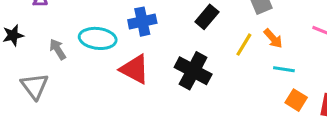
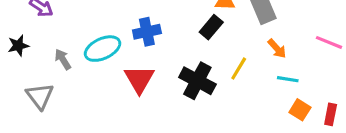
cyan ellipse: (98, 38) -> (103, 49), turned -32
yellow line: (244, 45) -> (239, 68), moved
red triangle: (135, 69) -> (139, 79), turned 32

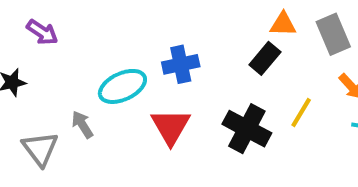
gray arrow: (63, 59) -> (82, 125), moved

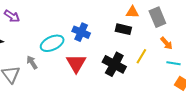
black rectangle: (265, 58) -> (123, 29), turned 63
blue cross: (181, 64) -> (81, 32), turned 36

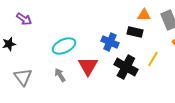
blue cross: (81, 32) -> (110, 42), moved
gray arrow: (32, 62) -> (60, 75), moved

